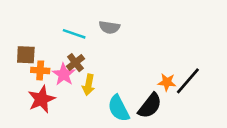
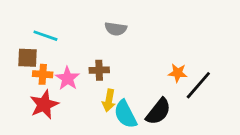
cyan line: (74, 34) -> (45, 36), moved
brown cross: (75, 63) -> (99, 70), moved, turned 36
orange star: (167, 82) -> (178, 73), moved
yellow arrow: (89, 85) -> (109, 100), moved

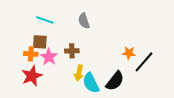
gray semicircle: (116, 29) -> (84, 21), turned 63
cyan line: (45, 36) -> (45, 20), moved
brown square: (28, 58) -> (40, 42), moved

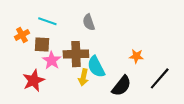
brown cross: (72, 51) -> (76, 54), size x1.6
orange cross: (31, 54) -> (22, 35), moved, turned -32
black line: (144, 62) -> (160, 78), moved
cyan semicircle: (91, 83) -> (96, 67), moved

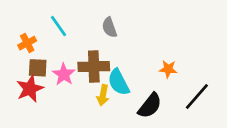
cyan line: (47, 21) -> (59, 26), turned 36
brown square: (42, 44) -> (38, 68), moved
red star: (34, 81) -> (30, 89), moved

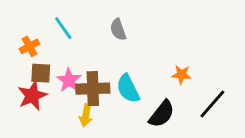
brown cross: (94, 67) -> (93, 89), moved
yellow arrow: (103, 95) -> (86, 115), moved

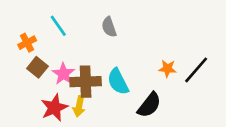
brown square: (41, 73) -> (37, 67), turned 36
red star: (32, 96) -> (54, 108), moved
black line: (212, 104) -> (196, 70), moved

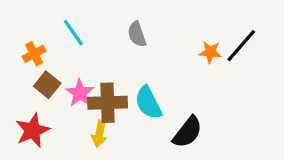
orange star: (167, 69) -> (210, 52), moved
black line: (196, 70) -> (241, 46), moved
red star: (54, 108) -> (33, 130), moved

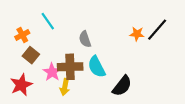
gray semicircle: (137, 34) -> (85, 39), moved
pink star: (80, 93) -> (52, 72), moved

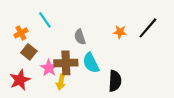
orange star: (137, 34) -> (120, 32), moved
black semicircle: (122, 86) -> (115, 81), turned -35

